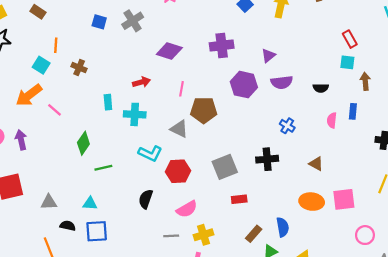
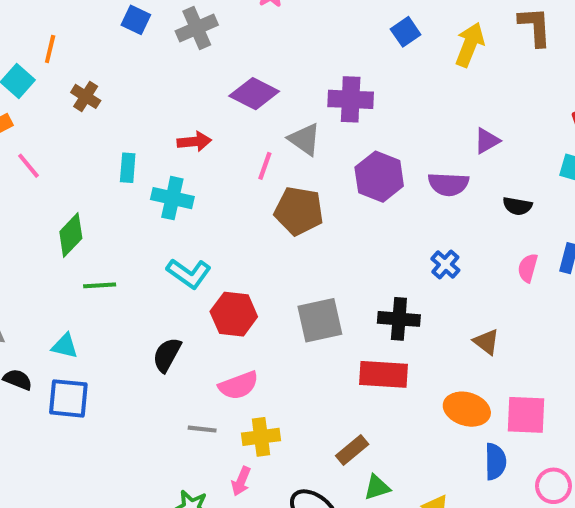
purple triangle: (268, 56) -> (487, 141), moved
gray triangle: (179, 129) -> (305, 139), moved
red rectangle: (239, 199) -> (383, 374), moved, size x1.6
blue semicircle: (283, 227) -> (495, 462), moved

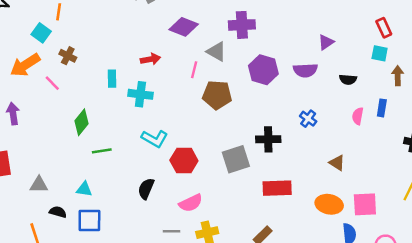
brown cross: (86, 96) -> (68, 56), moved
black cross: (399, 319) -> (268, 139), moved

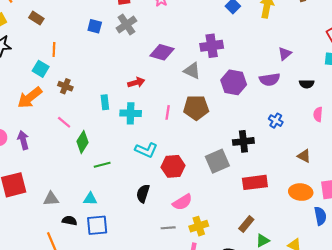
pink line: (194, 70) -> (168, 112), moved
pink line: (52, 83) -> (64, 122), moved

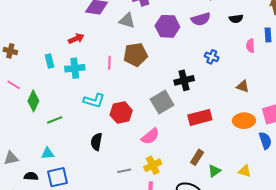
pink semicircle: (182, 202) -> (150, 136), moved

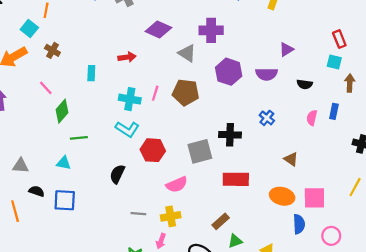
cyan cross: (75, 68) -> (130, 99), moved
cyan triangle: (48, 153) -> (64, 163), moved

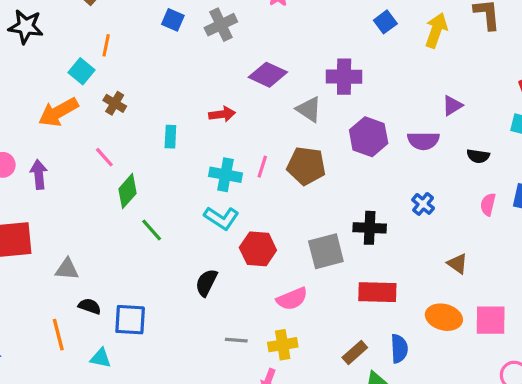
green line: (79, 138) -> (152, 230), turned 54
cyan triangle: (64, 163) -> (101, 358), moved
blue semicircle: (299, 224) -> (399, 349), moved

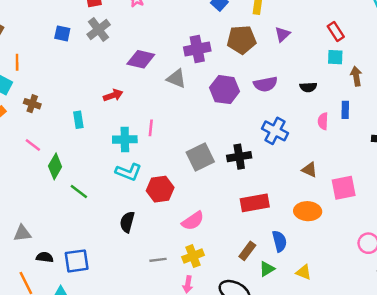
purple triangle: (452, 105) -> (283, 34), moved
brown pentagon: (306, 166) -> (242, 40), moved
blue cross: (423, 204) -> (275, 131), size x1.5
gray square: (326, 251) -> (200, 157), moved
pink square: (491, 320) -> (344, 188), moved

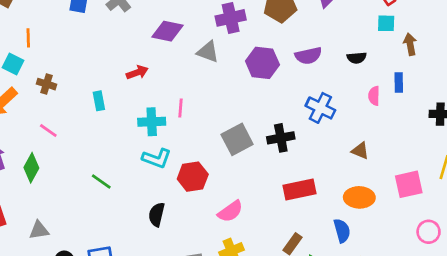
green diamond: (55, 166) -> (31, 168), moved
pink square: (344, 188) -> (409, 184), moved
blue semicircle: (279, 241) -> (342, 231), moved

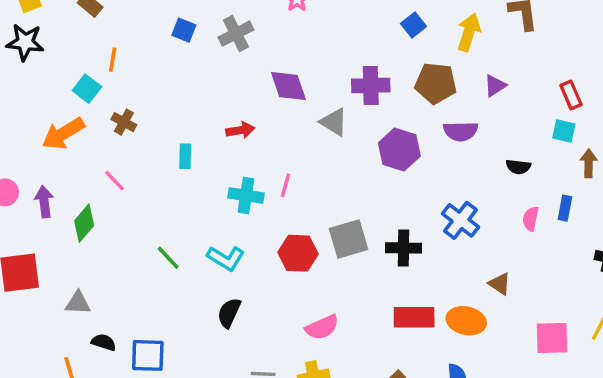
purple diamond: (167, 31) -> (288, 86), turned 48
purple semicircle: (308, 56) -> (461, 131), moved
cyan L-shape: (157, 158) -> (226, 258), moved
red hexagon: (193, 177) -> (298, 253), moved
orange ellipse: (359, 197) -> (466, 321), moved

